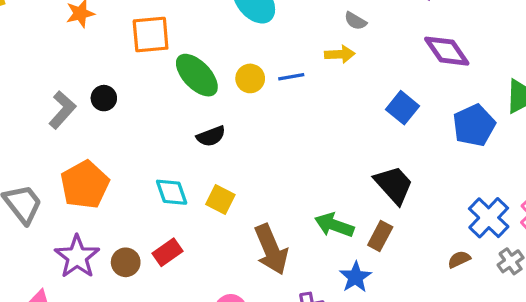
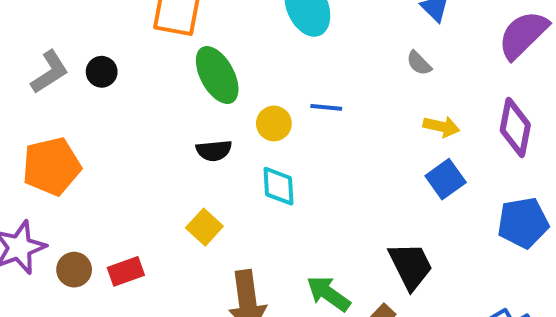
purple diamond: (447, 51) -> (515, 128), turned 30
yellow arrow: (340, 54) -> (441, 127), moved
yellow circle: (250, 78) -> (274, 123), moved
cyan diamond: (172, 192) -> (279, 186), moved

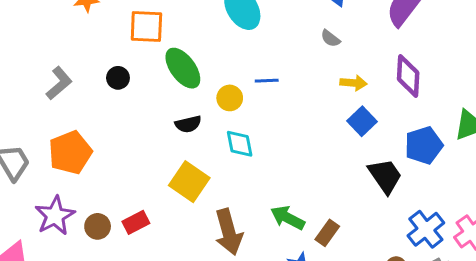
black circle: (102, 72) -> (118, 78), moved
yellow square: (204, 227) -> (189, 182), size x1.5
black trapezoid: (411, 266) -> (385, 176), moved

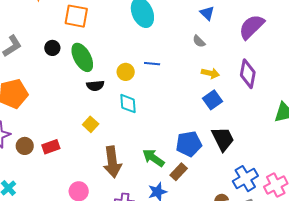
green ellipse: (183, 68) -> (82, 57), moved
blue pentagon: (424, 145) -> (189, 144), moved
yellow square: (189, 182) -> (91, 124), size x0.6

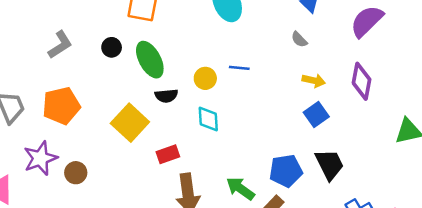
yellow square: (91, 124) -> (130, 123), moved, size x1.8
red rectangle: (51, 147) -> (168, 154), moved

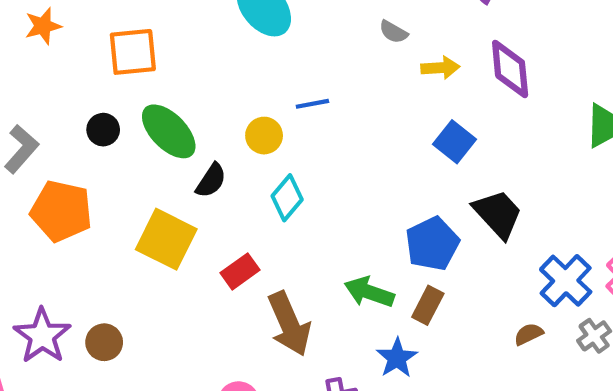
yellow arrow: (314, 80) -> (440, 68), moved
black semicircle: (166, 96) -> (211, 181), turned -35
orange pentagon: (61, 106) -> (61, 211), moved, turned -30
cyan diamond: (208, 119) -> (287, 198), turned 60

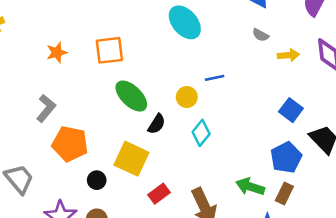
orange star: (43, 26) -> (57, 52), moved
black circle: (103, 130) -> (97, 180), moved
blue square: (454, 142) -> (291, 110), moved
red rectangle: (240, 271) -> (159, 194), moved

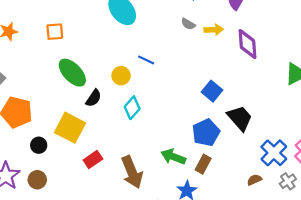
orange square: (109, 50) -> (55, 32), size x0.7
yellow arrow: (288, 55) -> (214, 30), moved
blue line: (215, 78) -> (146, 60), turned 35

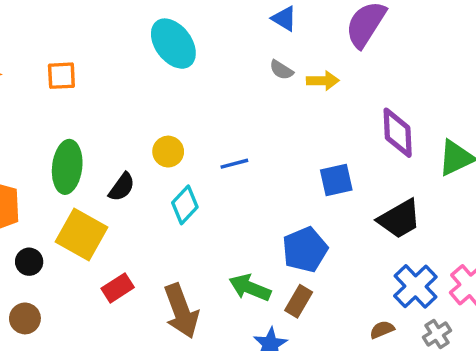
purple diamond: (247, 44) -> (398, 133), moved
blue line: (146, 60) -> (234, 164), moved, turned -42
green ellipse: (72, 73) -> (67, 167), moved, turned 48
blue square: (212, 91) -> (336, 180), moved, turned 36
black trapezoid: (240, 118) -> (399, 219), moved, turned 100

